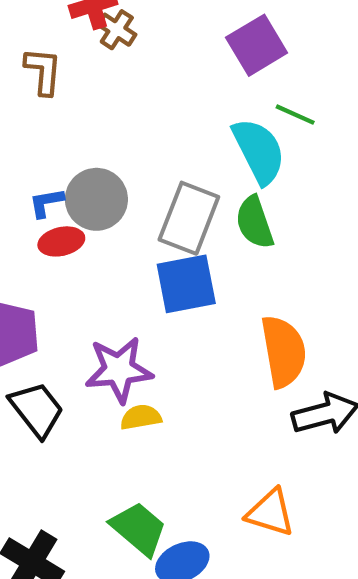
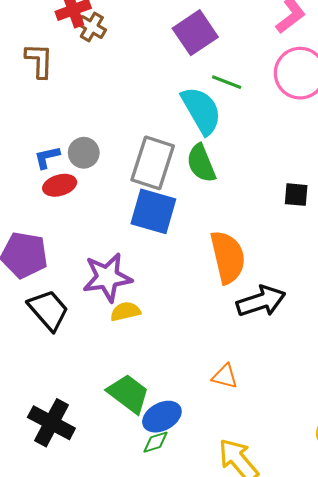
gray circle: (96, 199) -> (84, 153), size x0.7
blue square: (186, 284) -> (153, 211), turned 30
orange triangle: (270, 513) -> (225, 376), size x0.7

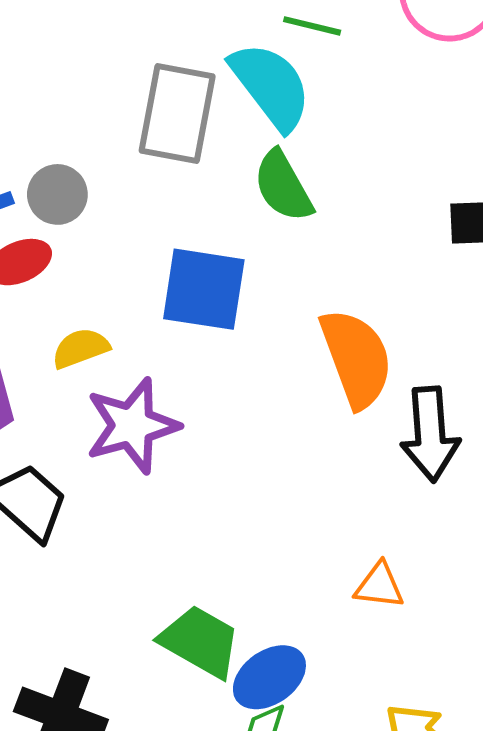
gray rectangle: (153, 163) -> (177, 114), moved
black arrow: (261, 301) -> (430, 434), turned 111
yellow semicircle: (125, 311) -> (81, 348), moved

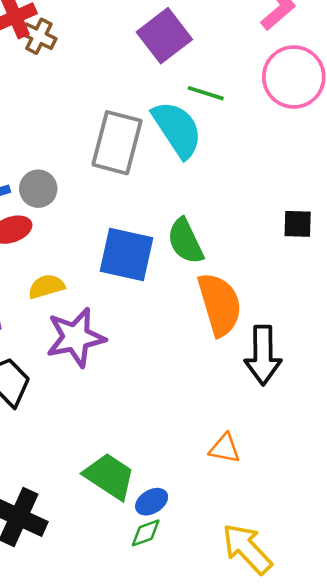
green semicircle: (283, 186) -> (185, 241), moved
blue ellipse: (269, 677) -> (152, 502), size x0.7

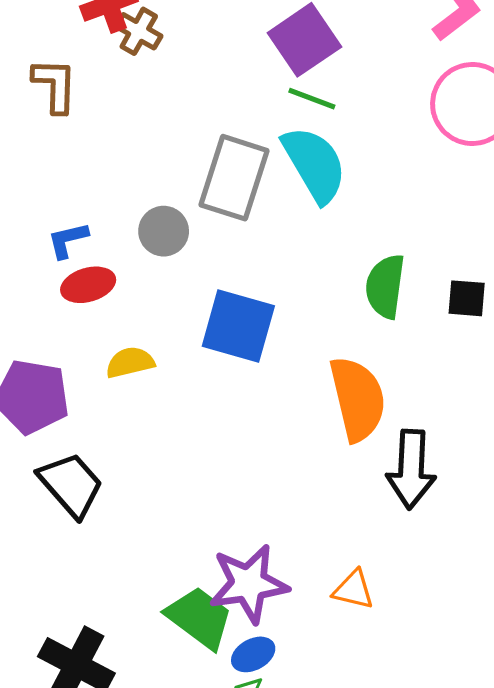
green line: (206, 93) -> (312, 99), moved
gray circle: (38, 189) -> (164, 231), moved
green semicircle: (185, 241) -> (385, 286), moved, turned 30
purple star: (76, 337) -> (249, 584), moved

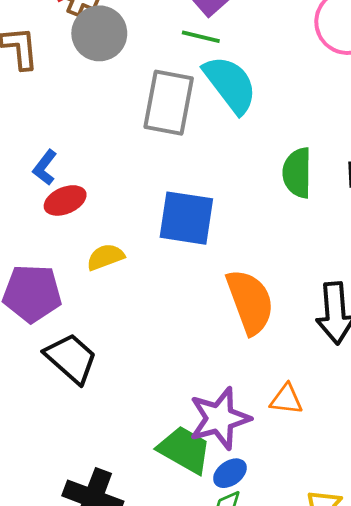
green line: (312, 99) -> (201, 37), moved
gray circle: (164, 231) -> (99, 33), moved, size x1.4
blue L-shape: (68, 240) -> (45, 168), turned -32
orange semicircle: (358, 399) -> (250, 302), moved
orange triangle: (353, 590) -> (286, 399), moved

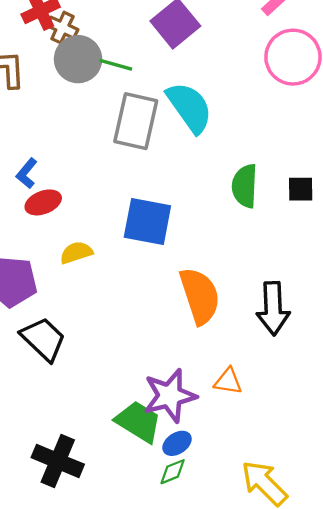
green line: (201, 37) -> (116, 65), moved

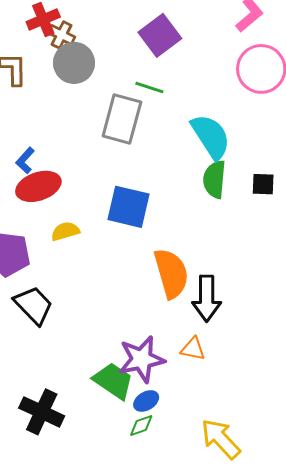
green line: (116, 65) -> (149, 88), moved
cyan semicircle: (190, 107) -> (211, 136), moved
red ellipse: (43, 202) -> (38, 186), size x1.4
black arrow: (273, 308) -> (207, 298), moved

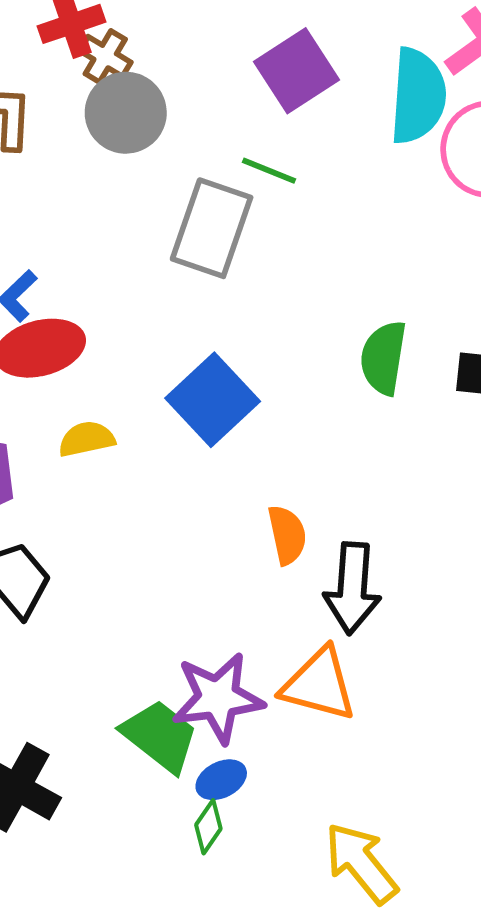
cyan semicircle: (211, 136) -> (418, 96), moved, turned 33
blue square: (128, 207) -> (213, 400), turned 30
orange semicircle: (171, 273) -> (287, 535), size x0.6
orange triangle: (193, 349) -> (319, 684), size x1.6
green diamond: (141, 425) -> (208, 827), turned -40

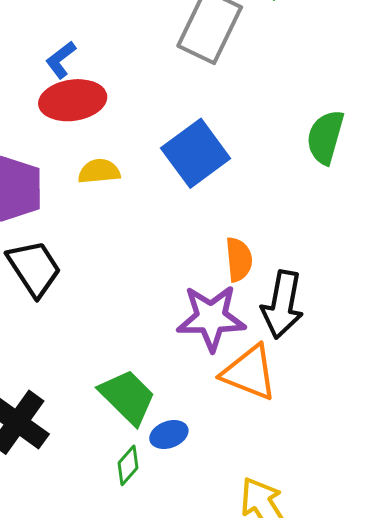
purple star: (218, 698) -> (211, 318), moved
green diamond: (208, 827) -> (128, 465), moved

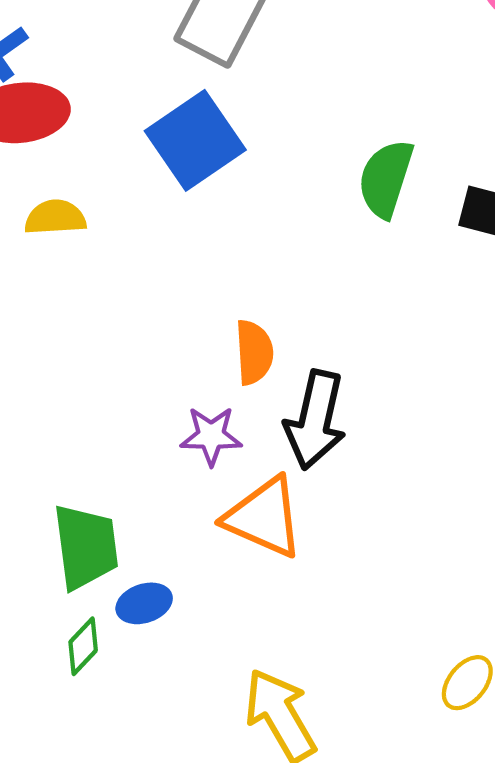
blue square: (196, 153) -> (195, 140), moved
purple star: (211, 318) -> (211, 436), size x0.6
green trapezoid: (128, 397) -> (86, 547), turned 36

